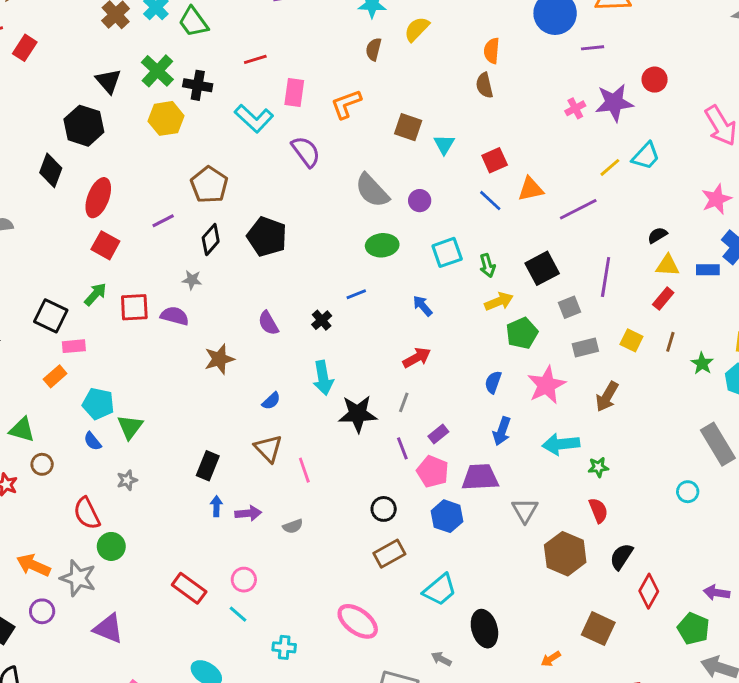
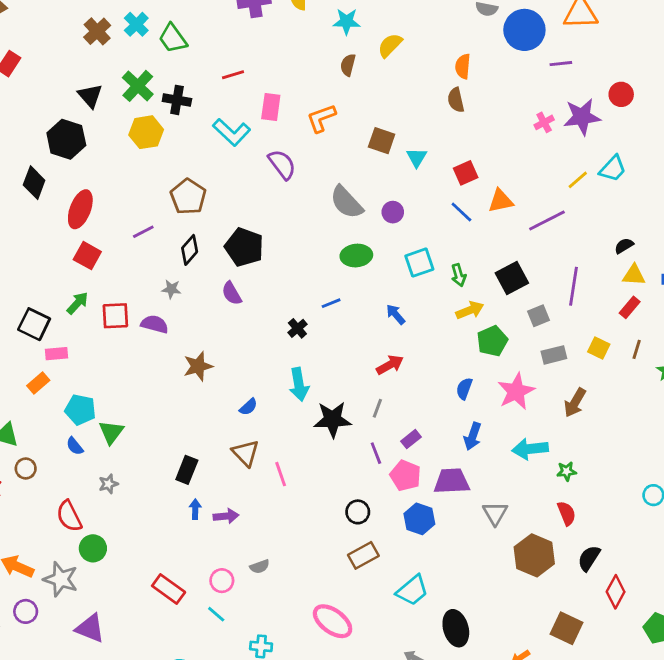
purple semicircle: (268, 323) -> (232, 293), moved
gray semicircle: (293, 526) -> (260, 567), moved

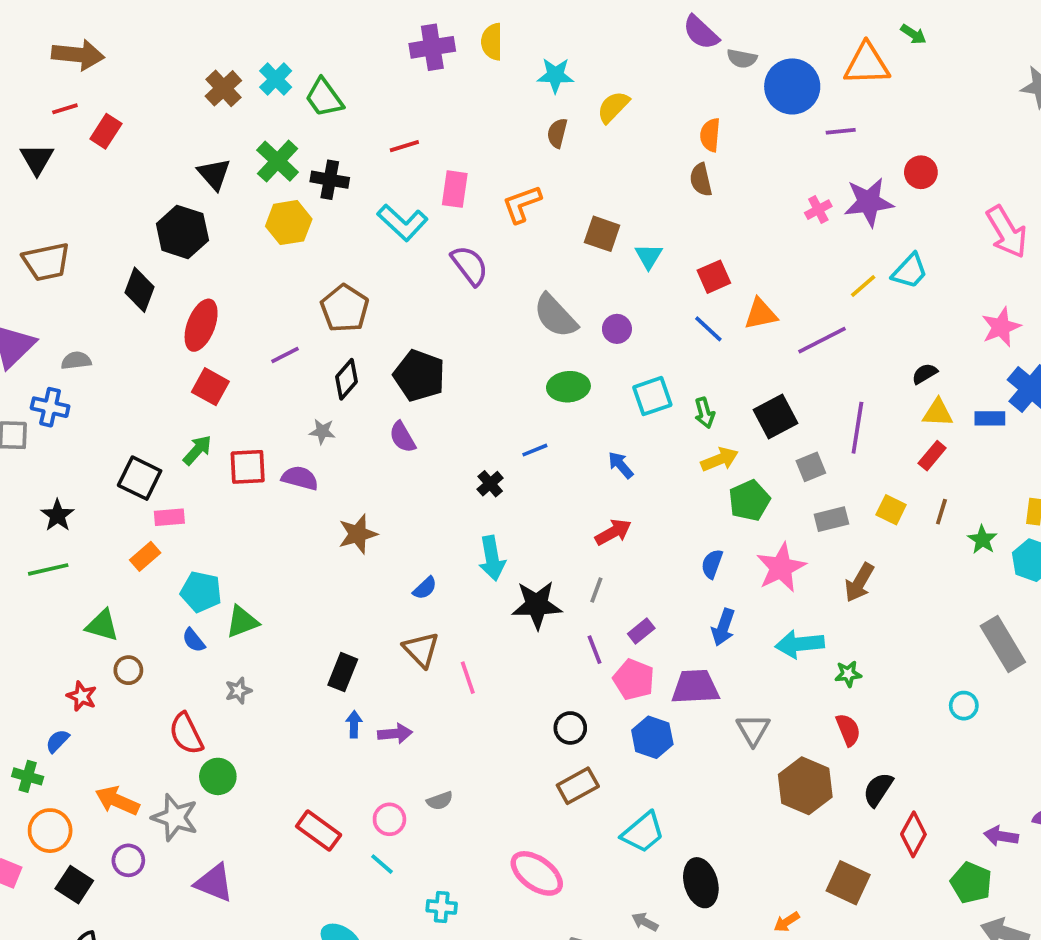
green triangle: (111, 432) -> (242, 622), turned 32

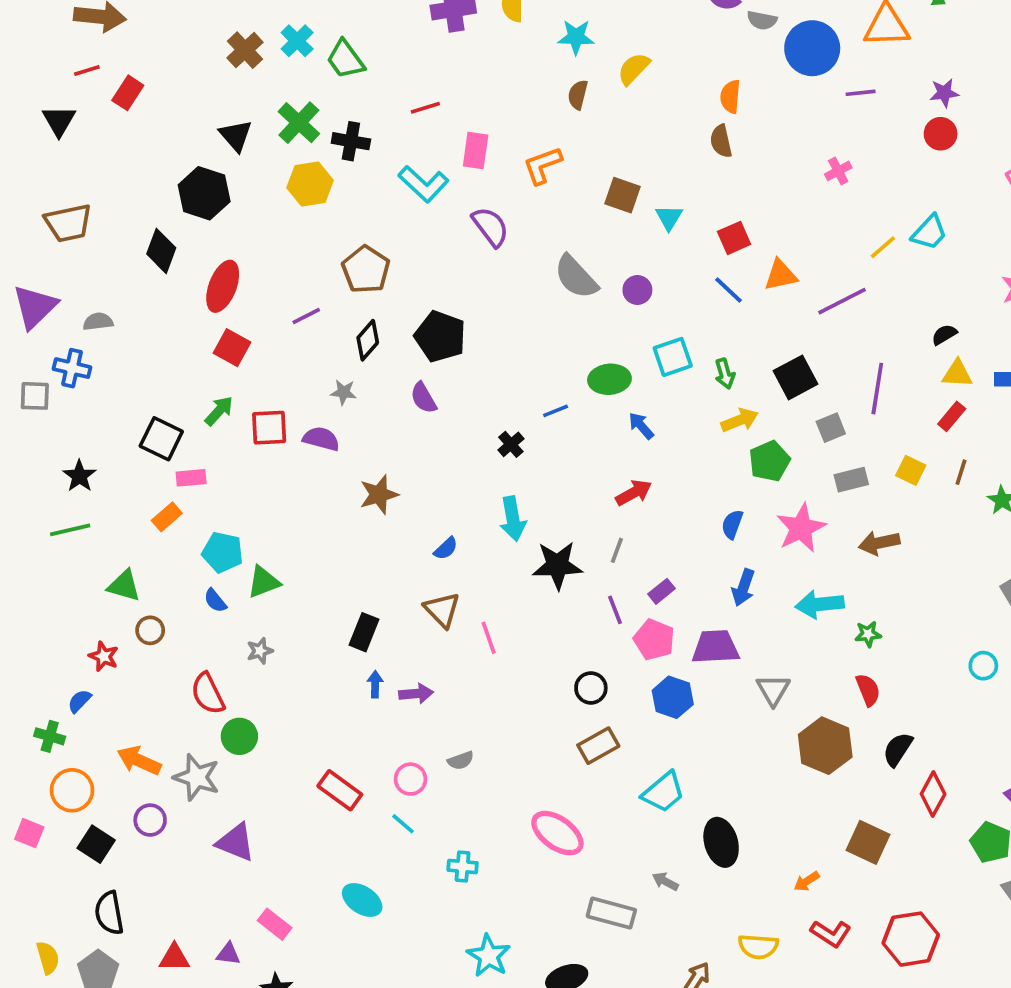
purple star: (869, 202) -> (944, 93), moved, size x0.6
green ellipse: (568, 387) -> (609, 379), moved
brown arrow: (859, 583) -> (879, 543), turned 48

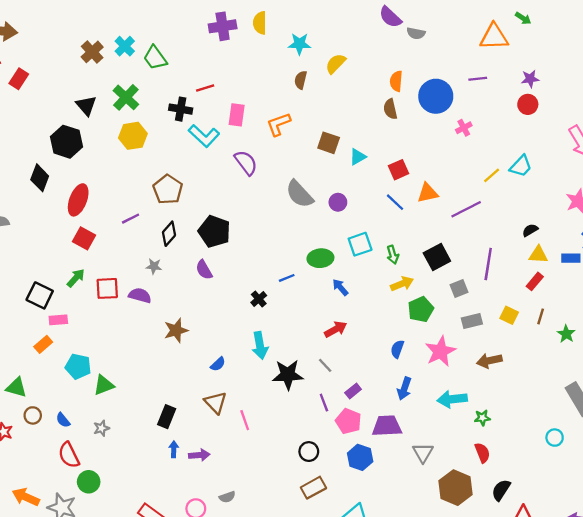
blue circle: (812, 48) -> (436, 96), moved
black cross: (351, 141) -> (181, 109), moved
cyan triangle: (669, 217) -> (358, 157), turned 30
gray line: (617, 550) -> (325, 365), turned -63
blue semicircle: (215, 601) -> (63, 420), moved

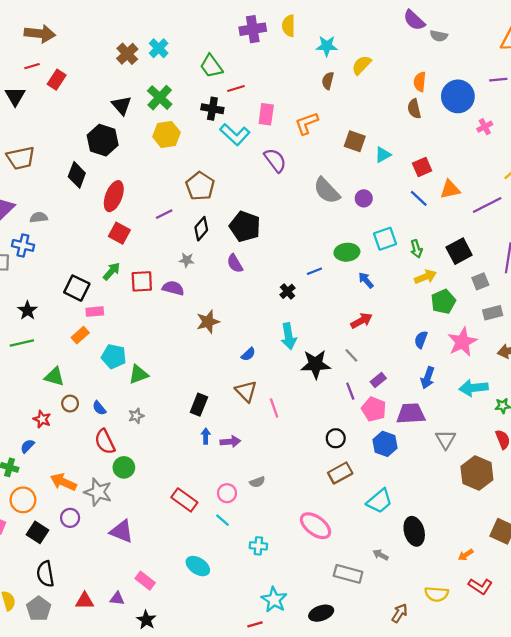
green trapezoid: (155, 58) -> (211, 66), moved

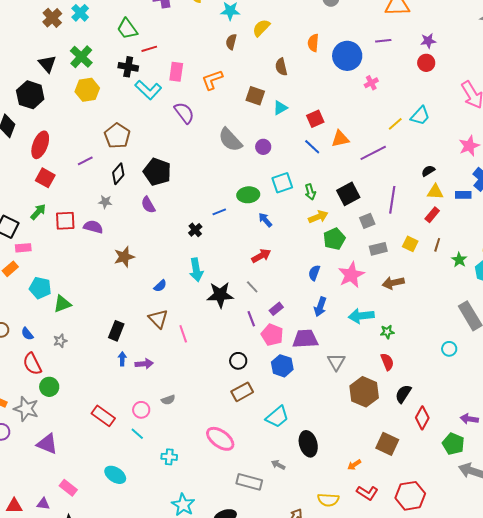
brown semicircle: (414, 109) -> (281, 67), moved

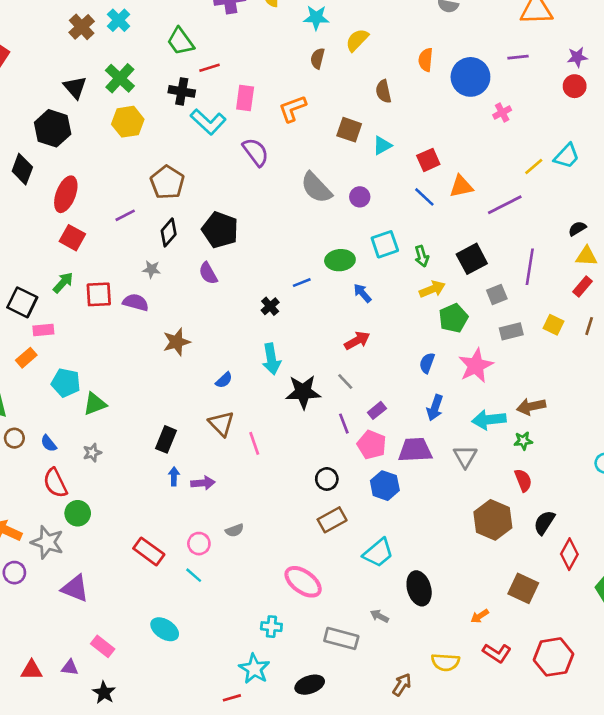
brown arrow: (393, 283) -> (531, 406), moved
gray triangle: (336, 362) -> (465, 457), moved
cyan cross: (169, 457) -> (271, 627), moved

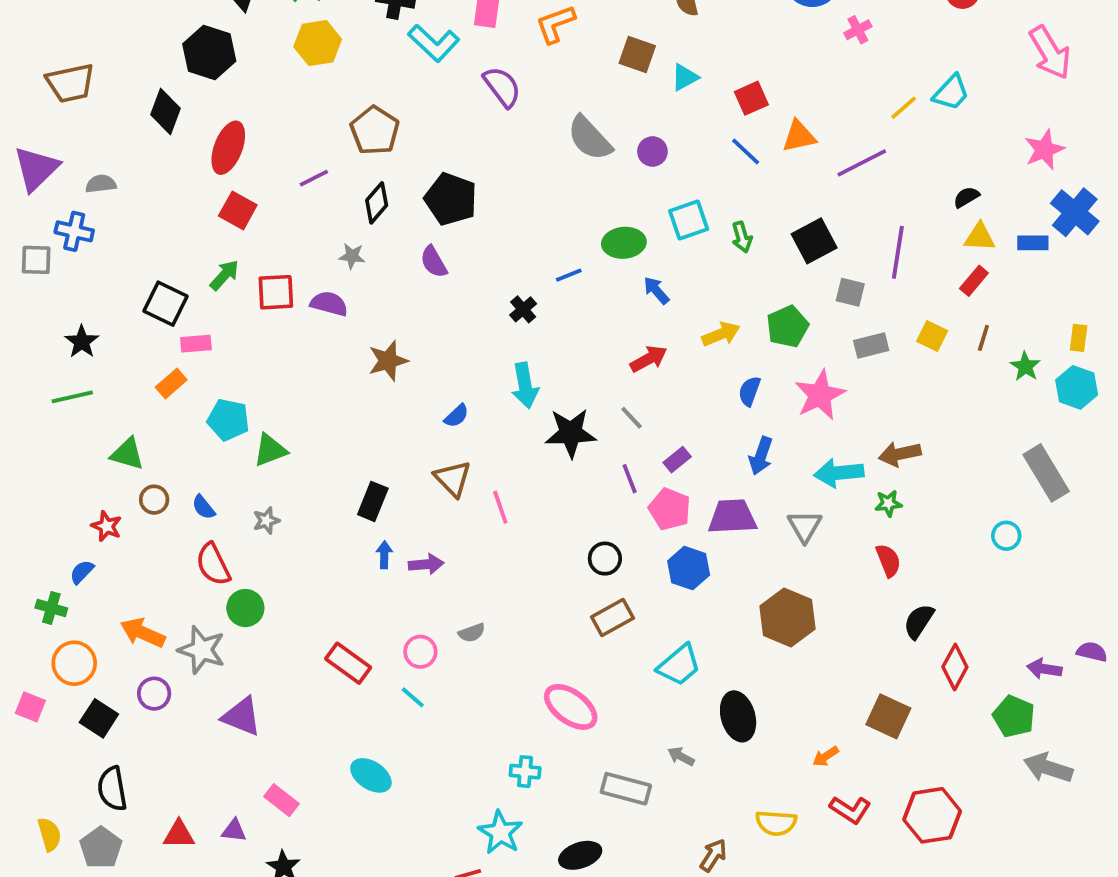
yellow arrow: (432, 289) -> (721, 334), moved
gray square: (497, 294) -> (850, 292), turned 36
brown hexagon: (493, 520) -> (788, 618), moved

